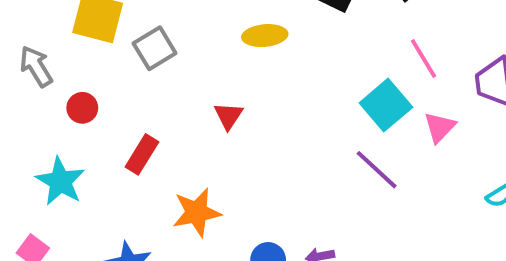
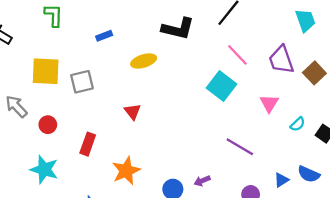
gray square: (155, 48) -> (82, 82), turned 30
pink triangle: (440, 127) -> (269, 103), moved
purple line: (377, 170) -> (240, 147), moved

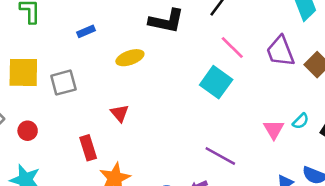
pink triangle: (269, 103) -> (274, 129), moved
red rectangle: (88, 144) -> (88, 148), moved, turned -35
purple line: (240, 147) -> (220, 156), moved

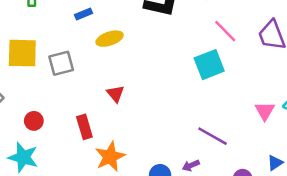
yellow ellipse: (130, 58) -> (110, 39), moved
cyan square: (216, 82) -> (209, 65), turned 32
red circle: (28, 131) -> (34, 121), moved

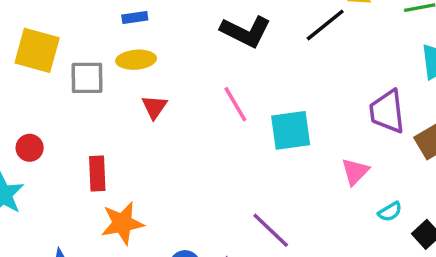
pink line: (225, 31) -> (235, 104), moved
yellow ellipse: (110, 39) -> (136, 60), moved
red triangle: (115, 94) -> (154, 107), moved
pink triangle: (265, 111) -> (355, 172), moved

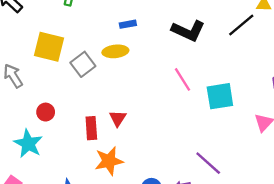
blue rectangle: (135, 18) -> (128, 24), moved
gray square: (87, 78) -> (83, 64), turned -35
red triangle: (154, 107) -> (118, 118), moved

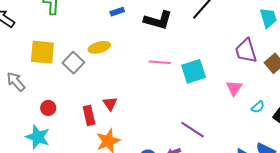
blue rectangle: (128, 24) -> (117, 12), moved
pink line: (182, 79) -> (160, 62), turned -45

